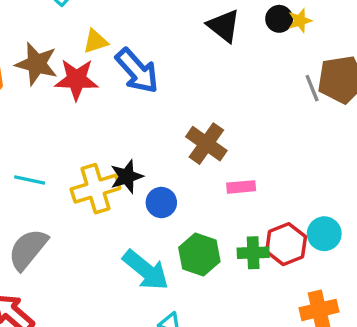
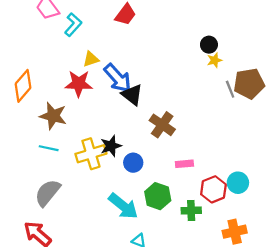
yellow star: (300, 21) -> (215, 60), moved
black triangle: (224, 26) -> (132, 95), moved
brown star: (37, 64) -> (53, 116), moved
pink rectangle: (241, 187) -> (184, 164), moved
green cross: (253, 253) -> (191, 211), moved

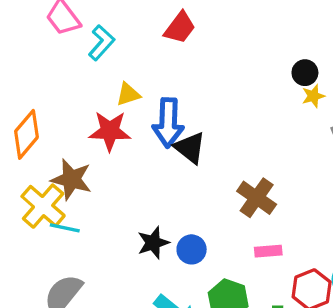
blue arrow: (118, 78) -> (168, 123), turned 44
brown cross: (162, 125) -> (257, 198), moved
black star: (111, 146) -> (153, 243), moved
yellow cross: (91, 154) -> (43, 206), moved, turned -32

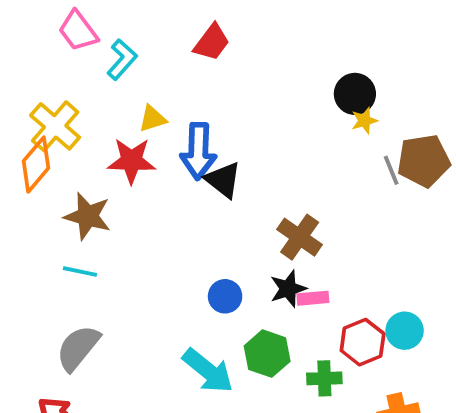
black circle: (305, 73) -> (355, 94), size x1.4
yellow cross: (43, 206) -> (55, 126), moved
black star: (153, 243) -> (288, 289), moved

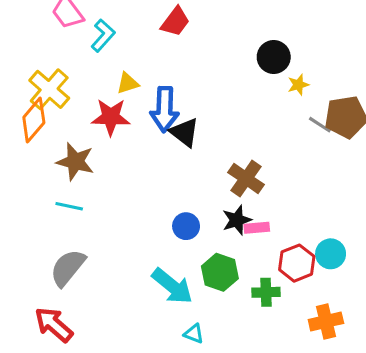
black circle: (355, 94) -> (274, 57), moved
gray line: (391, 170) -> (320, 125), turned -35

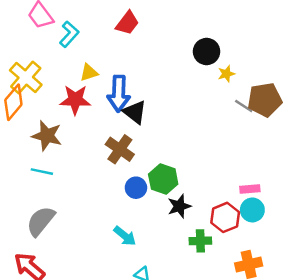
brown cross: (246, 178) -> (120, 149), moved
black star: (237, 220) -> (179, 206), moved
pink rectangle: (257, 228) -> (250, 189), moved
green hexagon: (220, 272) -> (163, 179), moved
cyan arrow: (172, 286) -> (125, 236), size x0.7

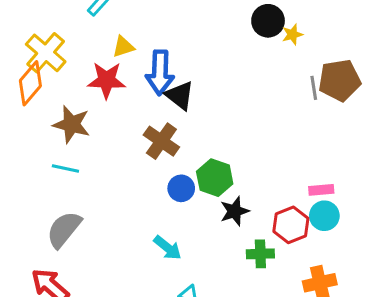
yellow star: (226, 74) -> (292, 35), moved
gray line: (244, 106) -> (314, 88), turned 48

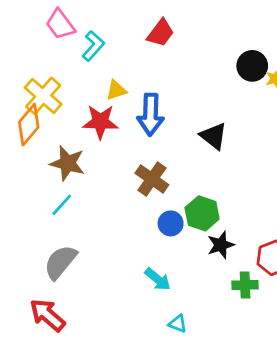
black triangle: (180, 95) -> (214, 136), moved
cyan line: (65, 169) -> (62, 205), turned -60

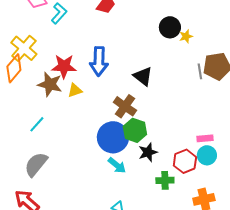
yellow triangle: (116, 90) -> (75, 90), moved
brown star: (67, 163) -> (50, 84), moved
brown cross: (152, 179) -> (125, 106), moved
blue circle: (171, 223) -> (113, 137), size x1.8
cyan arrow: (158, 279) -> (117, 165), moved

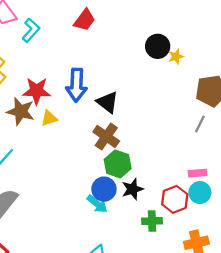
gray line: (200, 71) -> (200, 124), moved, turned 35
black triangle: (143, 76) -> (107, 102), moved
blue circle: (113, 137) -> (104, 189), moved, size x0.7

